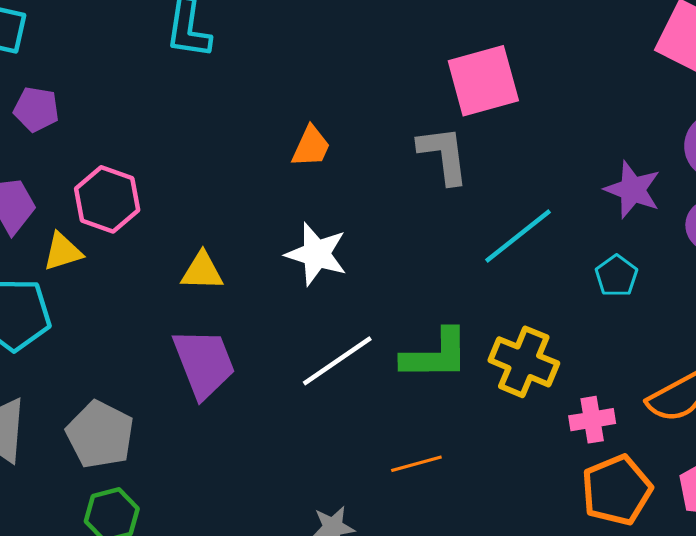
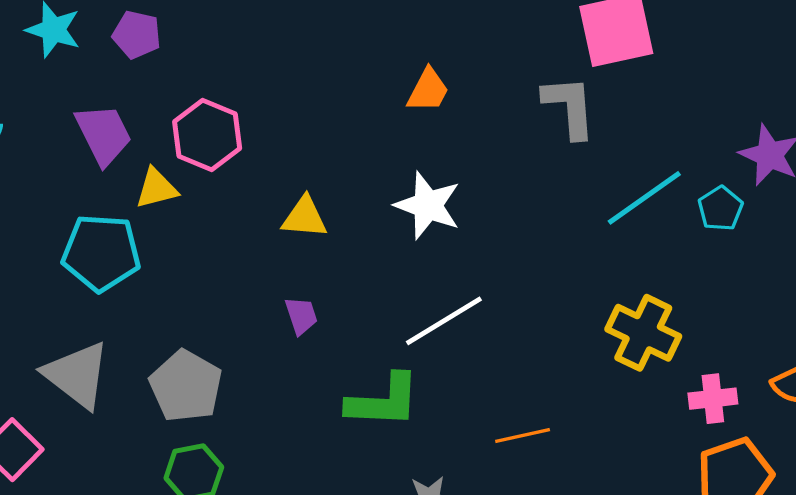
cyan pentagon: (616, 276) -> (720, 209), moved
green L-shape: (436, 355) -> (383, 401), moved
purple trapezoid: (204, 363) -> (301, 316), size x0.5

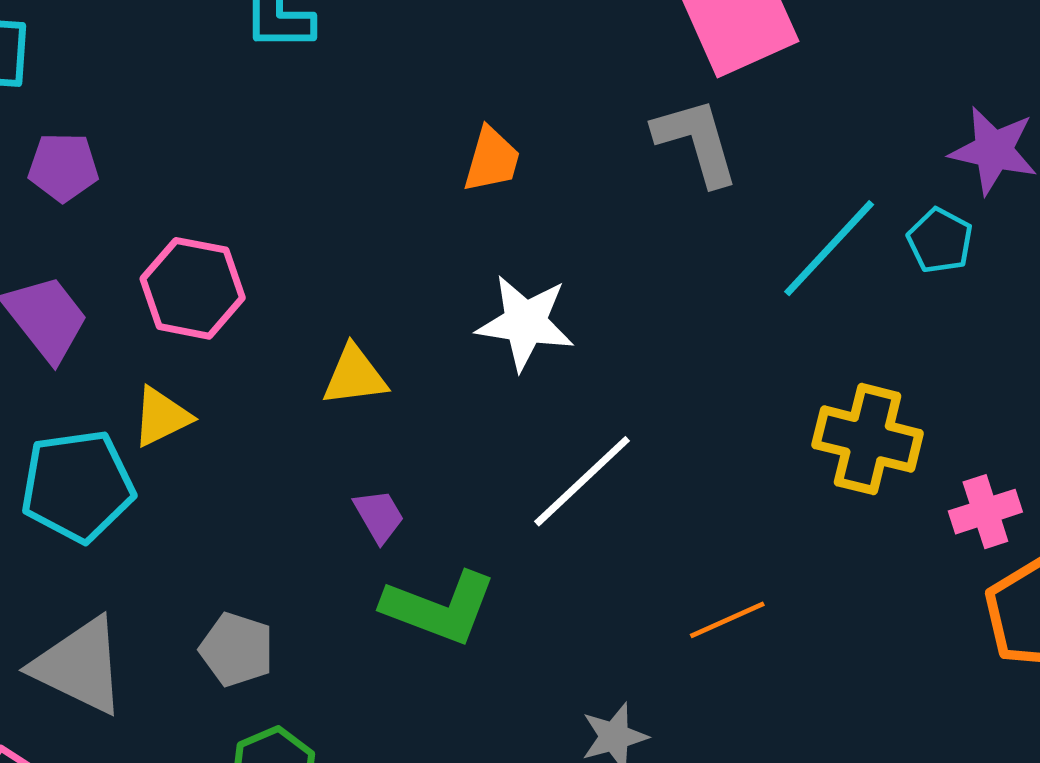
yellow triangle: (156, 188) -> (161, 417), moved
gray pentagon: (186, 386) -> (237, 649), size x0.7
green L-shape: (383, 401) -> (439, 608), moved, turned 30

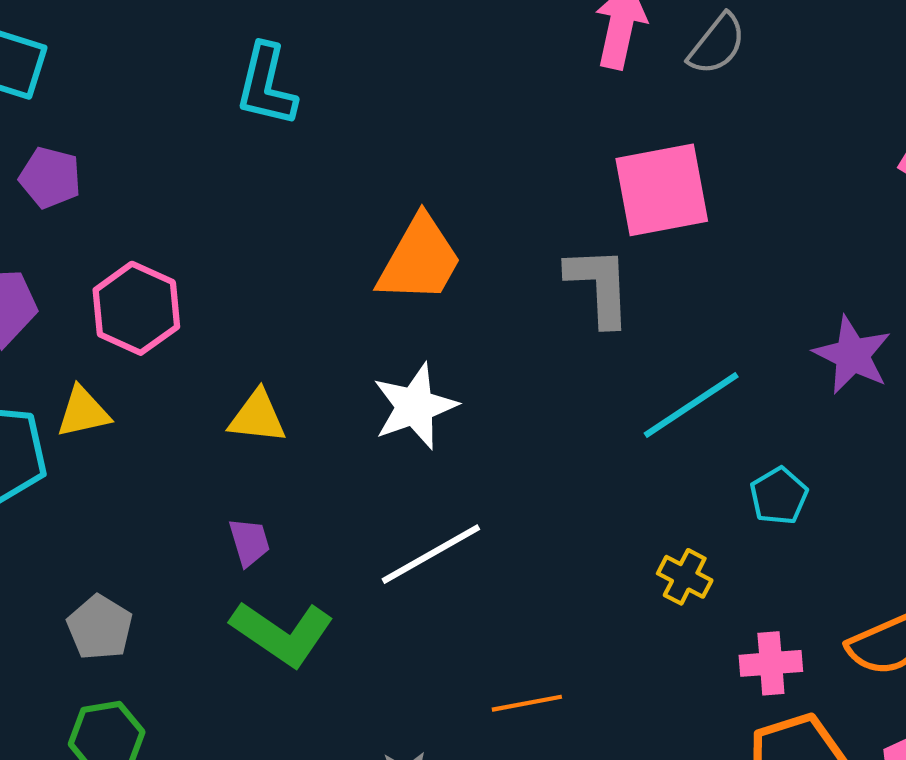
orange trapezoid: (492, 160) -> (420, 260), size x1.6
cyan pentagon: (940, 241) -> (779, 496), moved
white star: (525, 323) -> (415, 406), turned 30
yellow cross: (868, 439) -> (685, 577), size x0.6

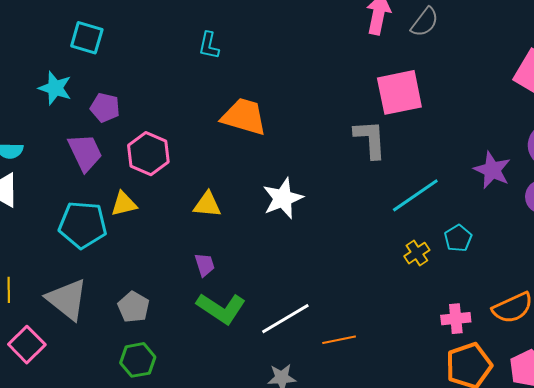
cyan L-shape: (266, 85) -> (209, 46), size x0.7
purple pentagon: (50, 178) -> (105, 108), moved
orange trapezoid: (420, 260) -> (244, 117), moved, turned -102
white line: (431, 554) -> (285, 319), moved
yellow cross: (685, 577) -> (417, 253), moved, turned 30

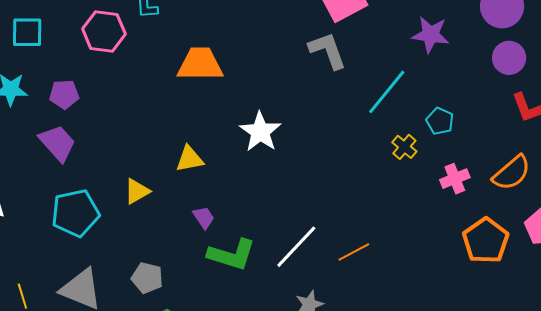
pink hexagon: (148, 154) -> (104, 31), moved
purple star: (492, 170) -> (431, 35), moved
yellow triangle: (124, 204) -> (137, 191), moved
pink cross: (456, 319) -> (455, 179), moved

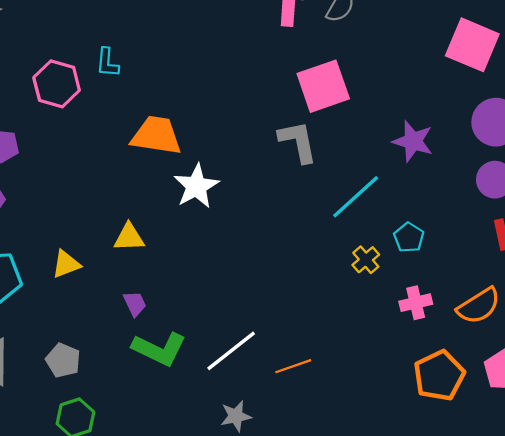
white star: (260, 132) -> (196, 186), moved

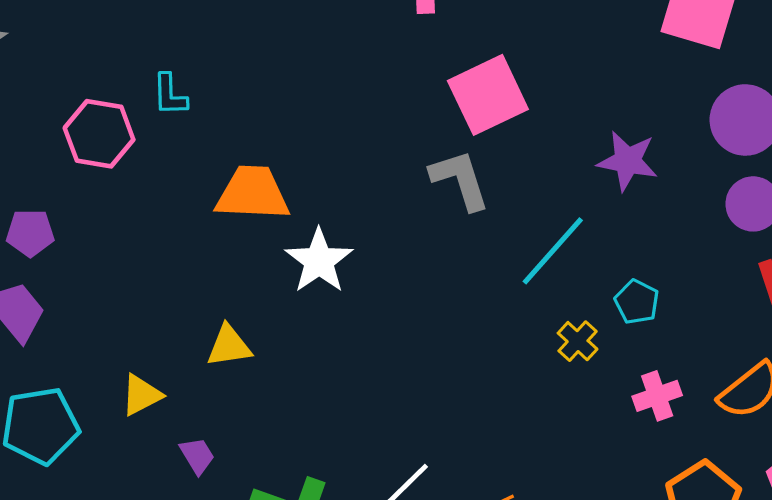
purple trapezoid: (135, 304) -> (197, 456), moved

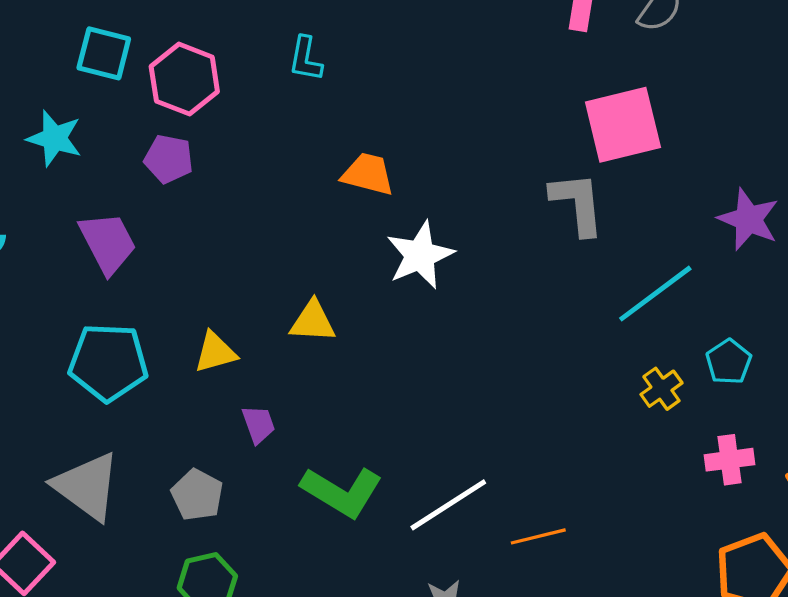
pink hexagon: (99, 134) -> (184, 79), moved
orange trapezoid: (253, 193) -> (368, 174), size x0.7
purple pentagon: (30, 233) -> (169, 159), moved

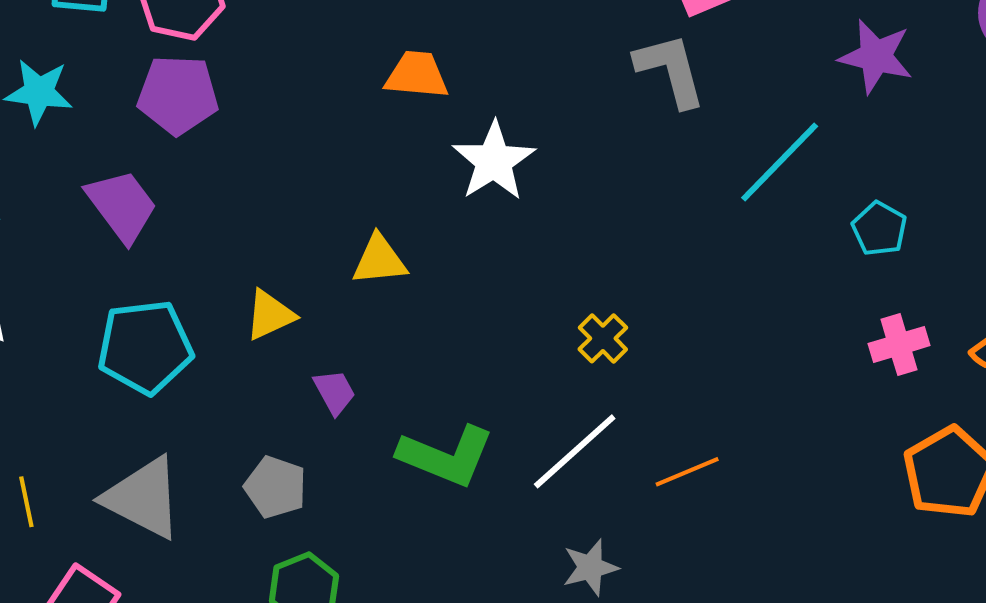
purple pentagon: (169, 159) -> (178, 95), size x1.4
yellow cross: (661, 389) -> (603, 338), moved

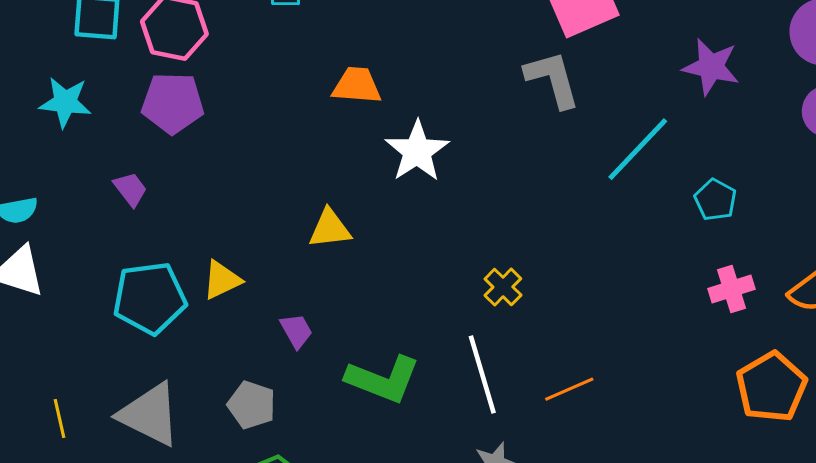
purple trapezoid: (122, 206) -> (130, 189), size x0.6
yellow triangle: (270, 315) -> (222, 280), moved
white line: (575, 451) -> (482, 374), turned -64

